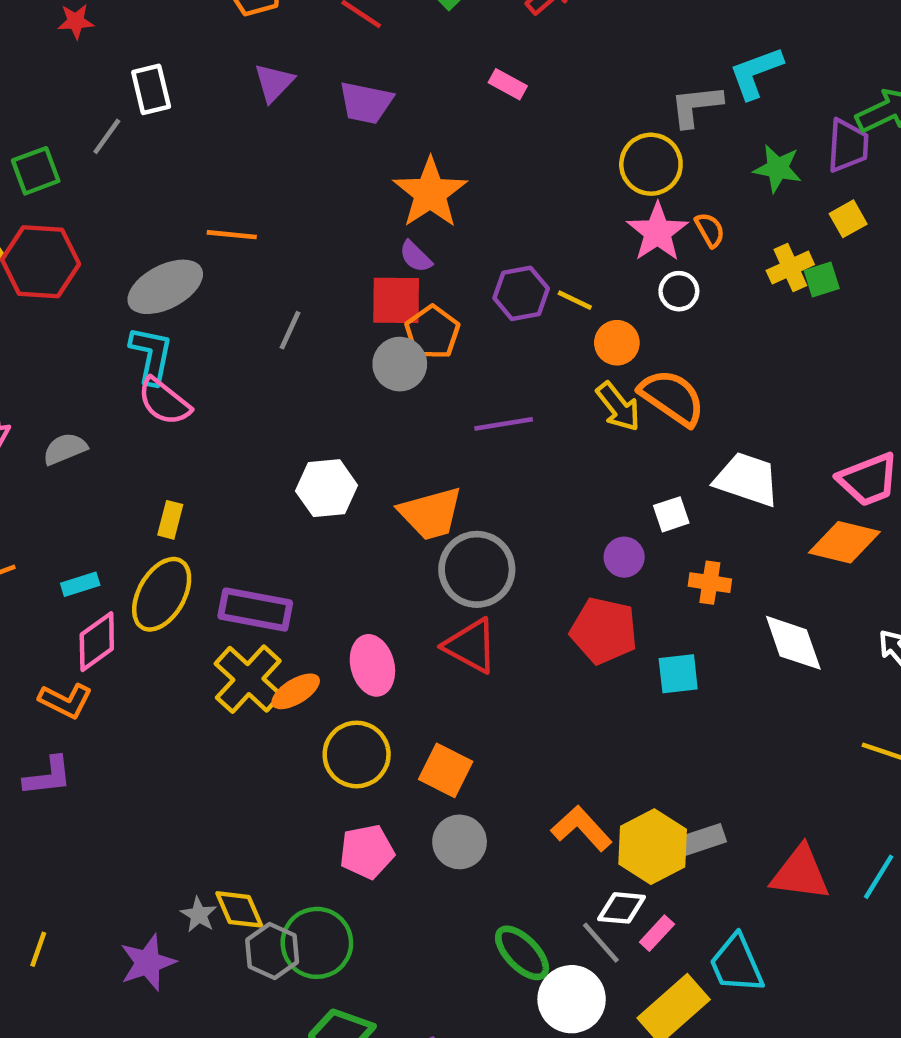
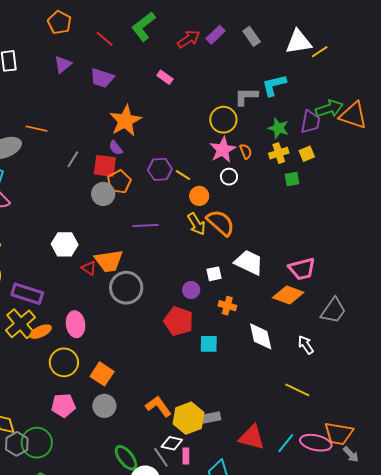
yellow cross: (790, 268) -> (279, 153), moved
gray line: (290, 330) -> (73, 159), moved
red triangle: (471, 646) -> (89, 268), moved, size x0.6
pink rectangle: (657, 933) -> (186, 456), turned -49

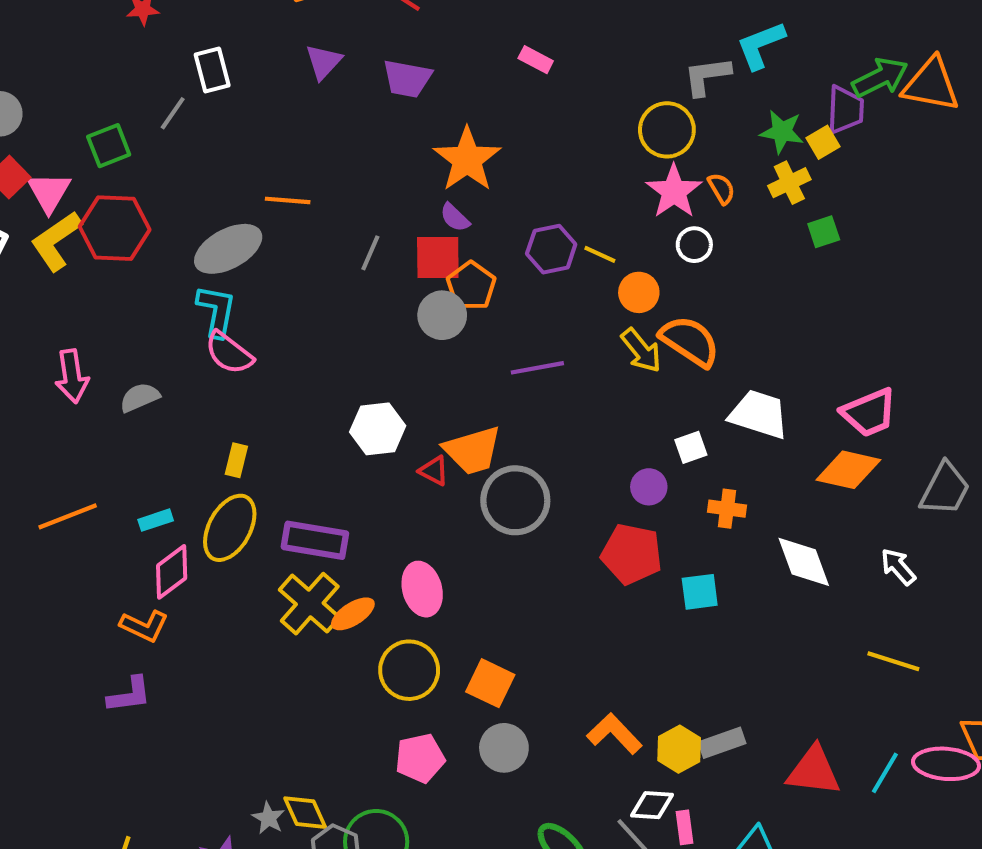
yellow square: (307, 154) -> (823, 142), moved
yellow hexagon: (189, 418) -> (679, 749), size x0.7

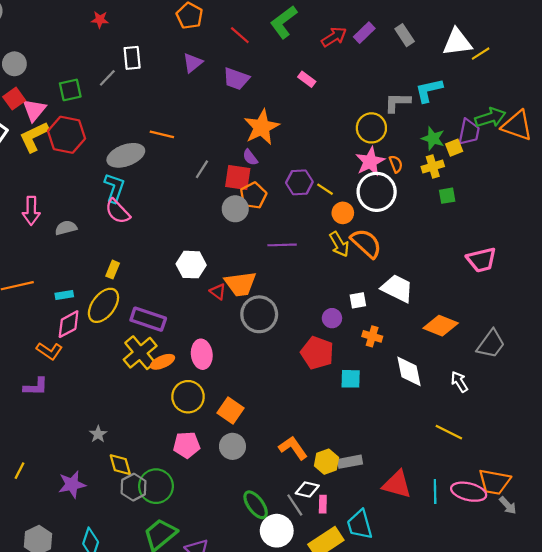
white circle: (694, 245) -> (377, 192), size x2.0
pink trapezoid: (869, 413) -> (481, 260), moved
cyan line: (885, 773) -> (435, 491), turned -40
gray star: (268, 818) -> (98, 434), moved

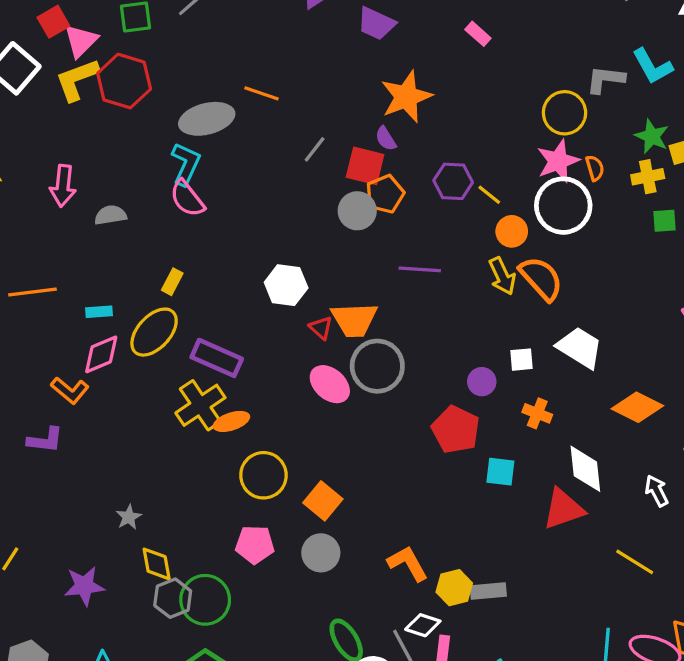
cyan L-shape: (429, 90) -> (652, 66), turned -112
pink ellipse: (202, 354) -> (330, 384), moved, turned -48
red triangle: (397, 484) -> (563, 509), moved, turned -40

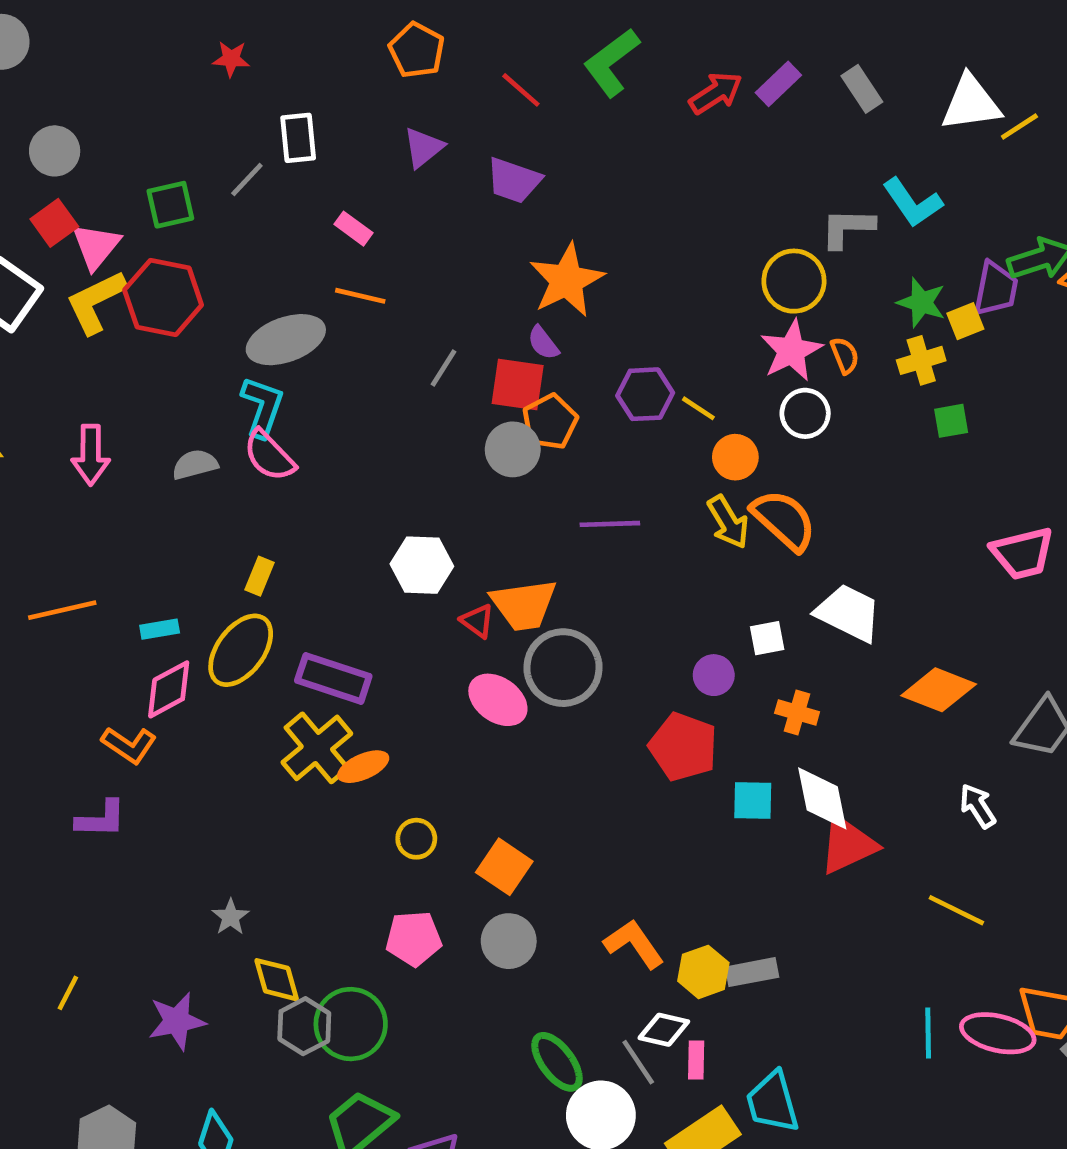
pink rectangle: (478, 34) -> (353, 229), moved
white circle: (563, 206) -> (805, 413), size x0.6
gray semicircle: (110, 215) -> (195, 465), moved
white diamond: (585, 469) -> (822, 798), moved
yellow circle: (263, 475) -> (416, 839), size x0.6

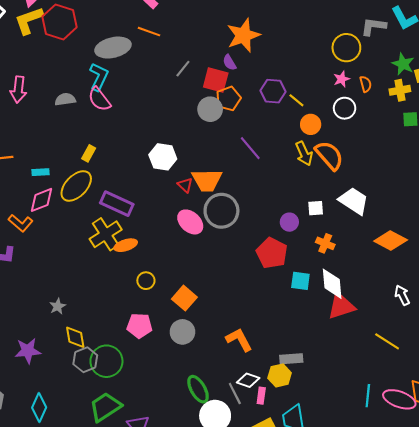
pink star: (791, 351) -> (342, 79), size x0.6
purple line: (610, 524) -> (250, 148), turned 45
yellow hexagon: (703, 972) -> (280, 375), moved

